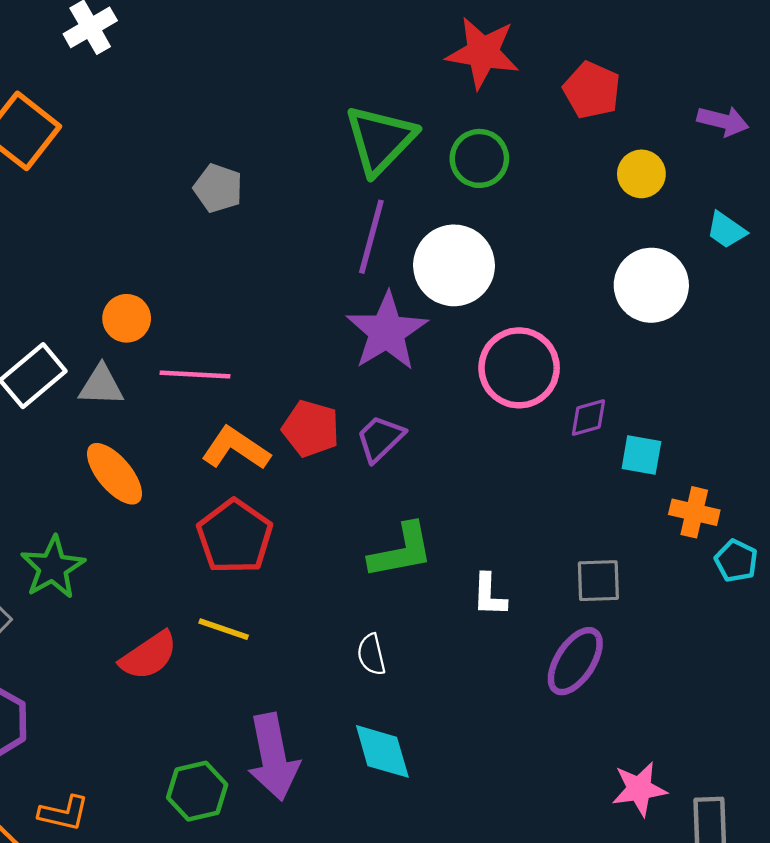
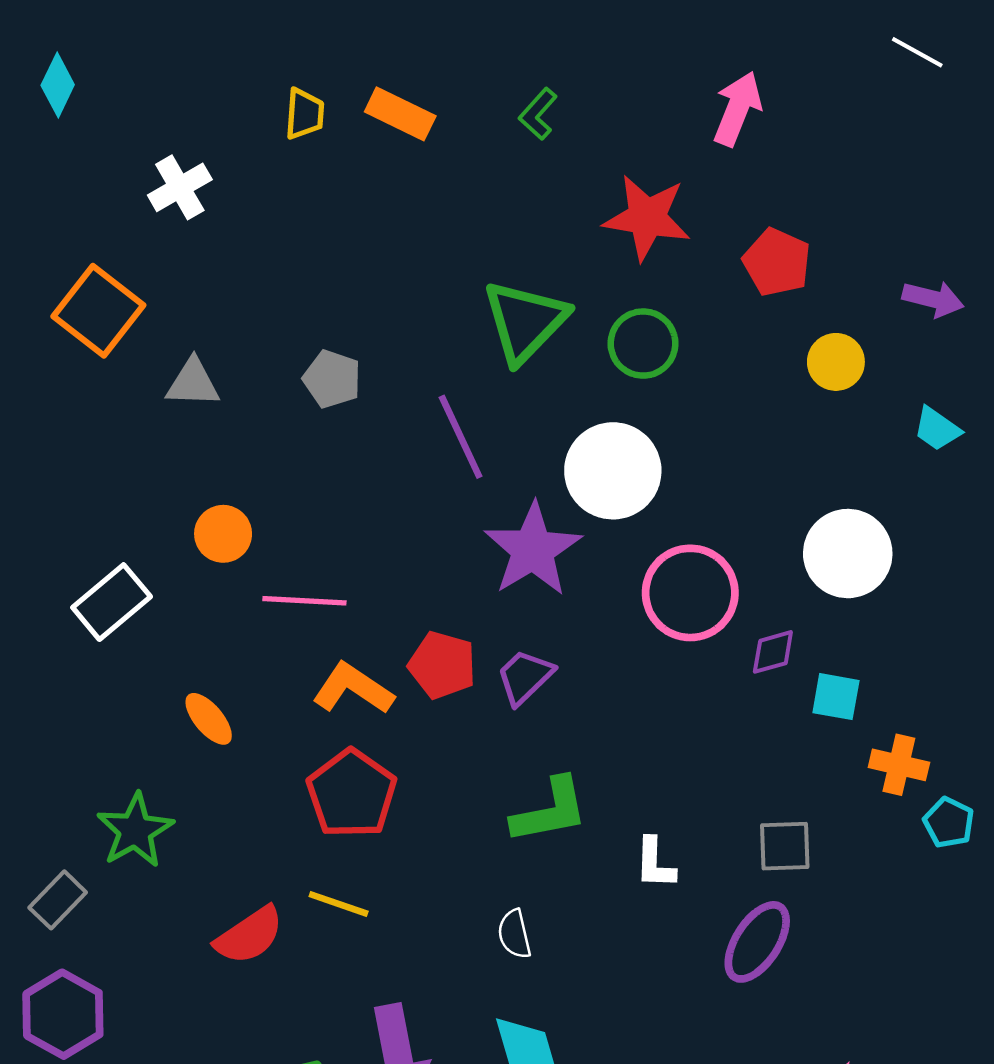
purple line: (371, 237) -> (461, 437), moved, turned -40
white circle: (651, 285) -> (848, 554), moved
gray triangle: (101, 386) -> (193, 383), moved
orange ellipse: (114, 474) -> (209, 719), size x0.7

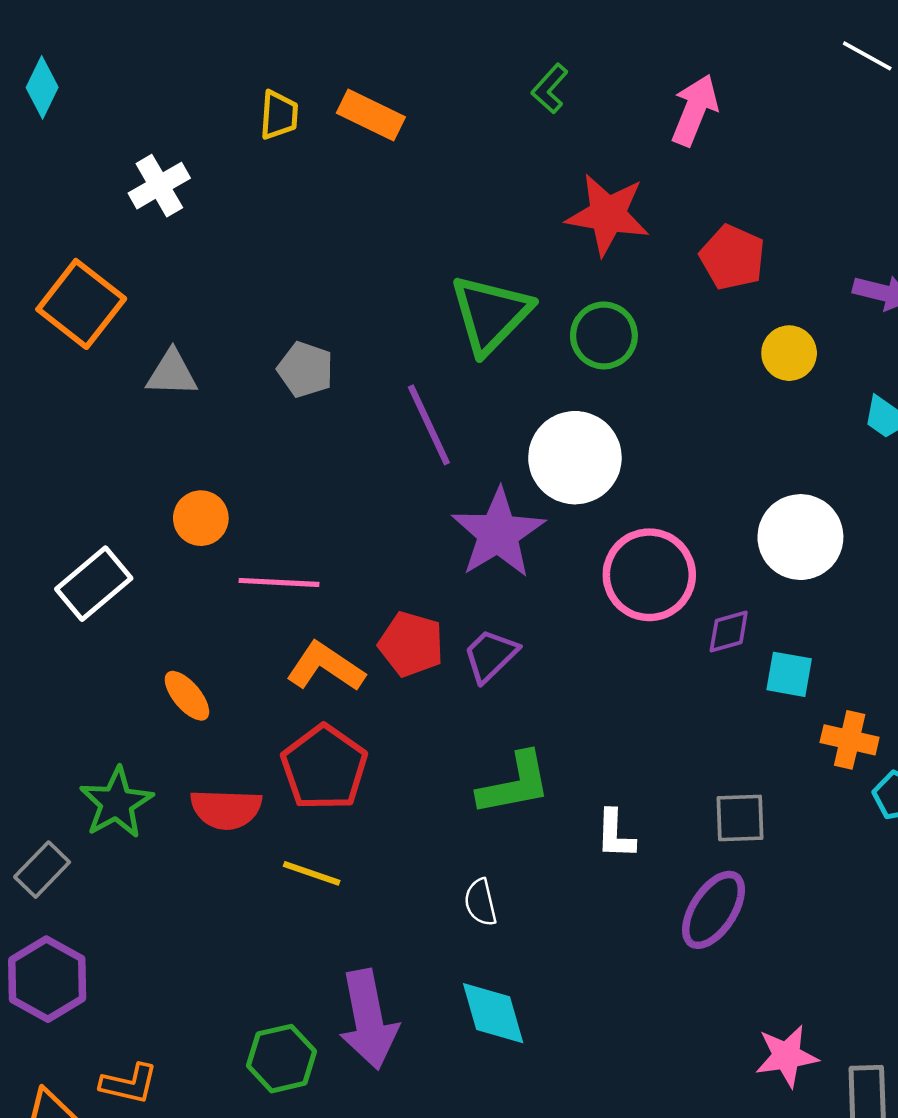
green L-shape: (538, 114) -> (550, 89), moved
red semicircle: (249, 935) -> (226, 809), moved, turned 36

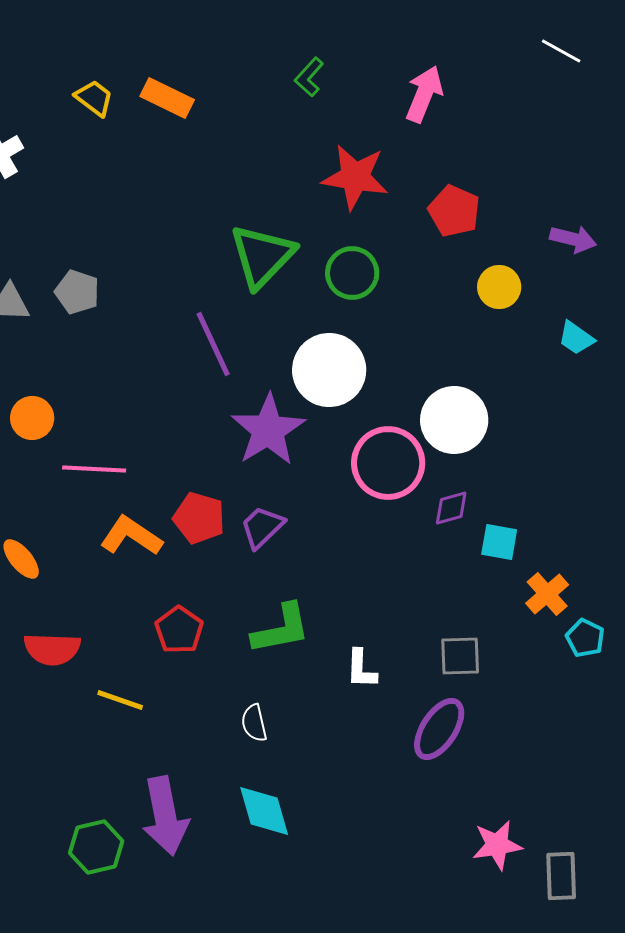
yellow trapezoid: (279, 115) -> (94, 98), turned -57
gray pentagon: (305, 369) -> (77, 292), moved
white circle: (800, 537) -> (454, 420), moved
orange cross: (850, 740) -> (547, 594), turned 36
red pentagon: (324, 768) -> (179, 630), moved, size x0.7

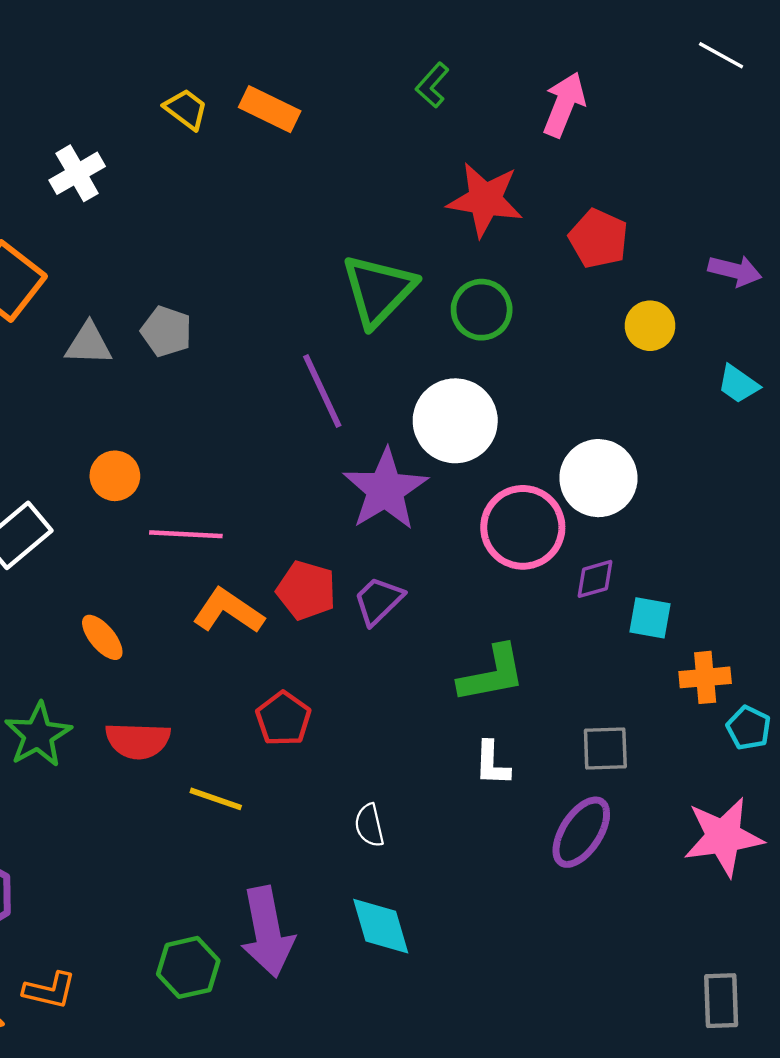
orange cross: (547, 594) -> (705, 677), turned 36
green L-shape: (281, 629) -> (492, 674), moved
pink star: (497, 845) -> (723, 837), moved, size x1.4

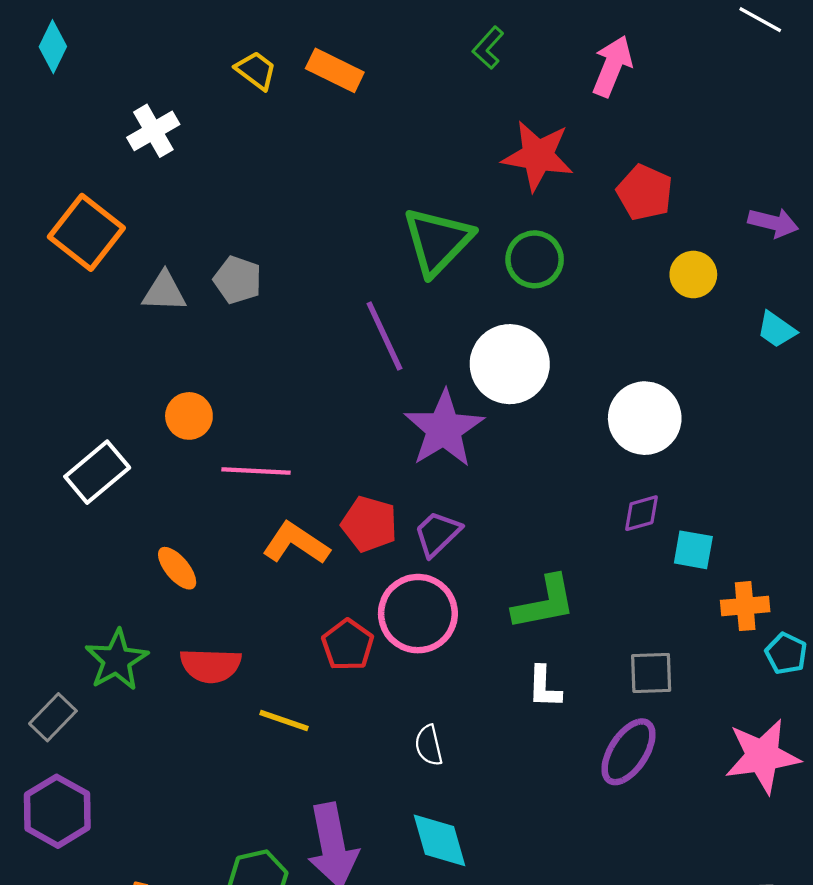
pink circle: (523, 527) -> (418, 614), moved

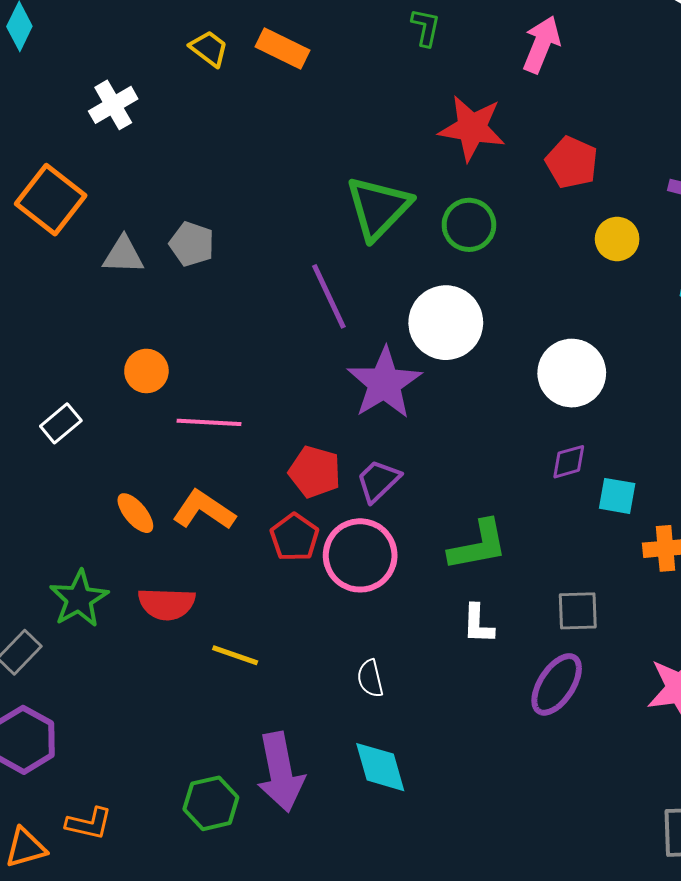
green L-shape: (488, 48) -> (426, 27), turned 150
white rectangle: (97, 472) -> (61, 423), size x0.7
orange L-shape: (296, 543) -> (204, 510), moved
red pentagon: (348, 645) -> (295, 537), moved

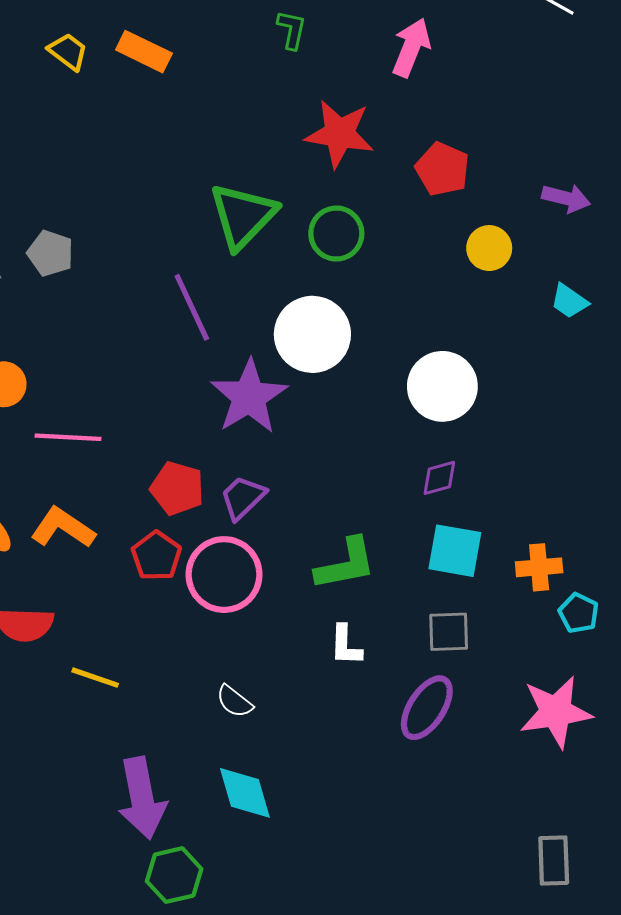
cyan square: (617, 496) -> (455, 551), moved, size x1.4
white semicircle: (370, 678) -> (234, 701), turned -39
green hexagon: (211, 803) -> (174, 875), moved

